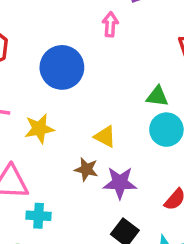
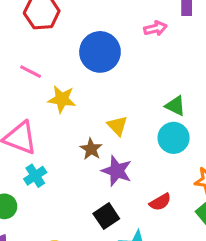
pink arrow: (110, 24) -> (155, 28), turned 55
cyan cross: (39, 216) -> (35, 176), turned 35

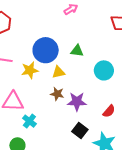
blue circle: (100, 52) -> (46, 50), moved
green triangle: (175, 106) -> (77, 51), moved
yellow triangle: (117, 126) -> (59, 72), moved, turned -40

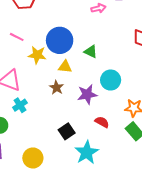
purple star: (77, 102) -> (87, 94), moved, turned -30
red semicircle: (109, 111) -> (102, 122), turned -120

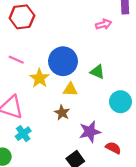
yellow star: (37, 55) -> (39, 78), turned 30
purple star: (87, 94) -> (90, 132), moved

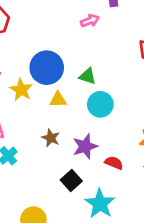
cyan circle: (120, 102) -> (100, 104), moved
brown star: (62, 113) -> (51, 138), moved

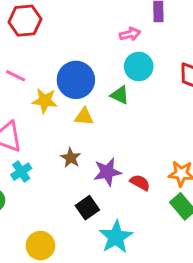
yellow star: (21, 90) -> (45, 101), turned -30
cyan circle: (100, 104) -> (139, 67), moved
red semicircle: (114, 163) -> (140, 183), moved

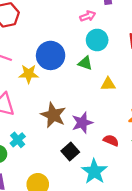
yellow triangle: (84, 117) -> (108, 84), moved
brown star: (71, 158) -> (53, 115), size x1.6
cyan cross: (21, 172) -> (18, 140), moved
red semicircle: (140, 183) -> (111, 140), moved

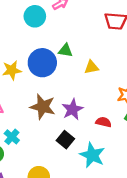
cyan circle: (97, 40) -> (35, 16), moved
blue circle: (51, 55) -> (42, 63), moved

